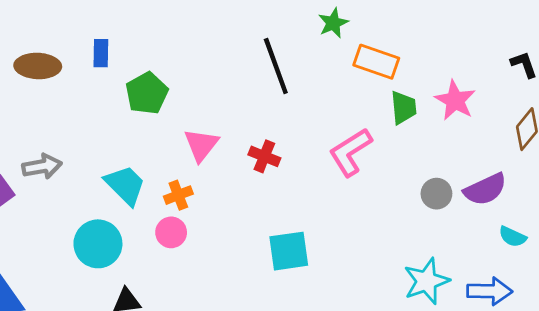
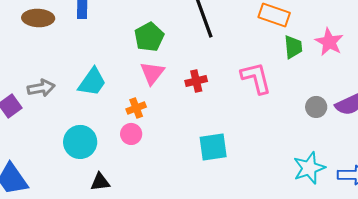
green pentagon: (147, 93) -> (149, 37), moved
pink L-shape: (350, 152) -> (256, 78), turned 108
red cross: (264, 156) -> (196, 81), turned -35
cyan trapezoid: (125, 185) -> (92, 82), moved, turned 80

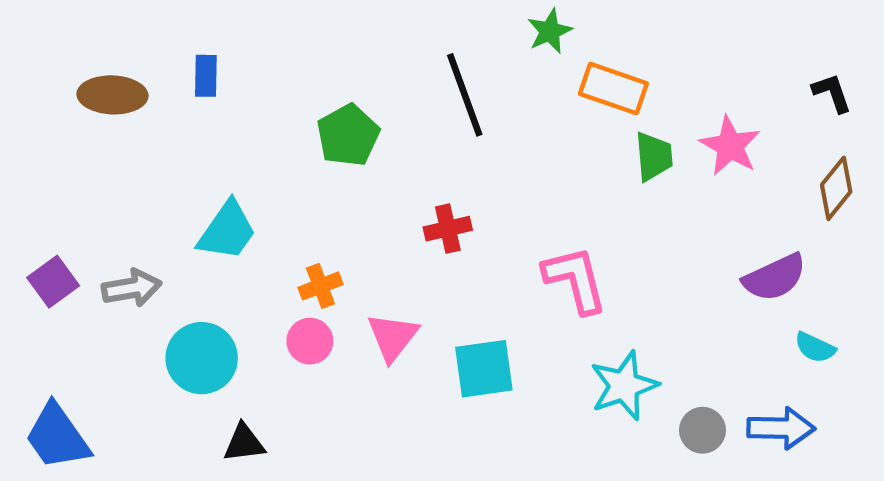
pink triangle: (152, 73) -> (393, 337), moved
pink L-shape: (256, 78) -> (575, 280), moved
gray arrow: (41, 88) -> (132, 288), moved
gray circle: (316, 107) -> (702, 430), moved
cyan star: (309, 168) -> (624, 386), moved

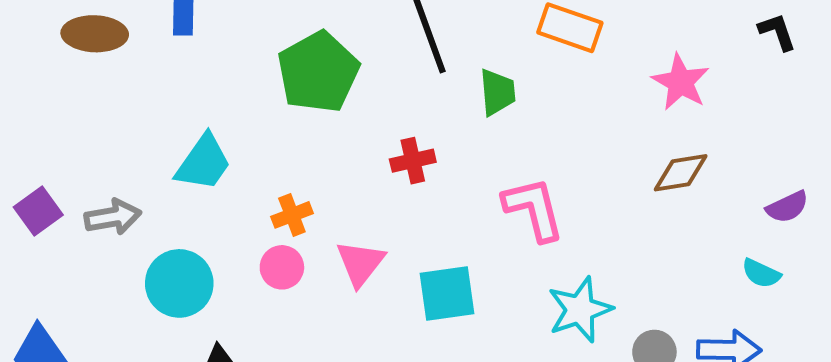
green pentagon: (348, 135) -> (318, 72), size x1.4
green trapezoid: (654, 156) -> (497, 92), moved
brown diamond: (836, 188) -> (681, 173), moved, turned 42
purple semicircle: (775, 277) -> (787, 207), moved, size x0.7

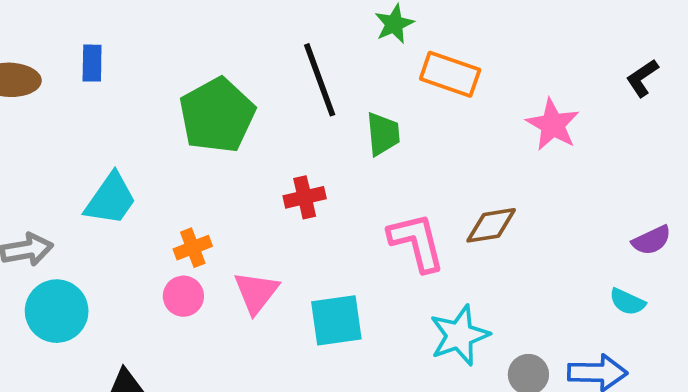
black L-shape: (777, 32) -> (642, 78), turned -105
brown diamond: (681, 173) -> (491, 225), moved
cyan circle: (179, 283) -> (57, 311), moved

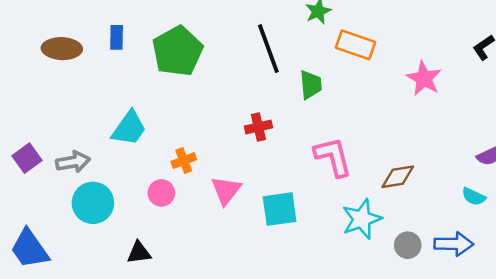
green pentagon: (217, 115) -> (178, 51), moved
brown diamond: (491, 225) -> (398, 177), moved
pink circle: (183, 296) -> (161, 193), moved

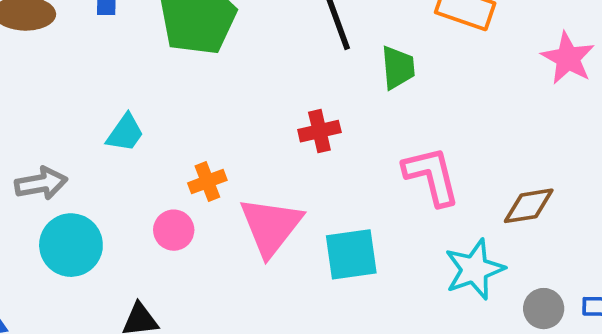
cyan trapezoid: (129, 128) -> (125, 133), size x0.7
pink triangle: (226, 190) -> (271, 226), size x1.4

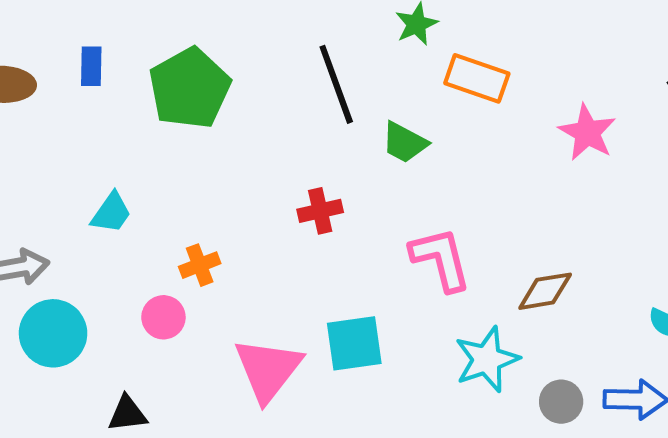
green trapezoid: (398, 68) -> (404, 143), turned 123
pink triangle: (271, 226) -> (268, 369), moved

